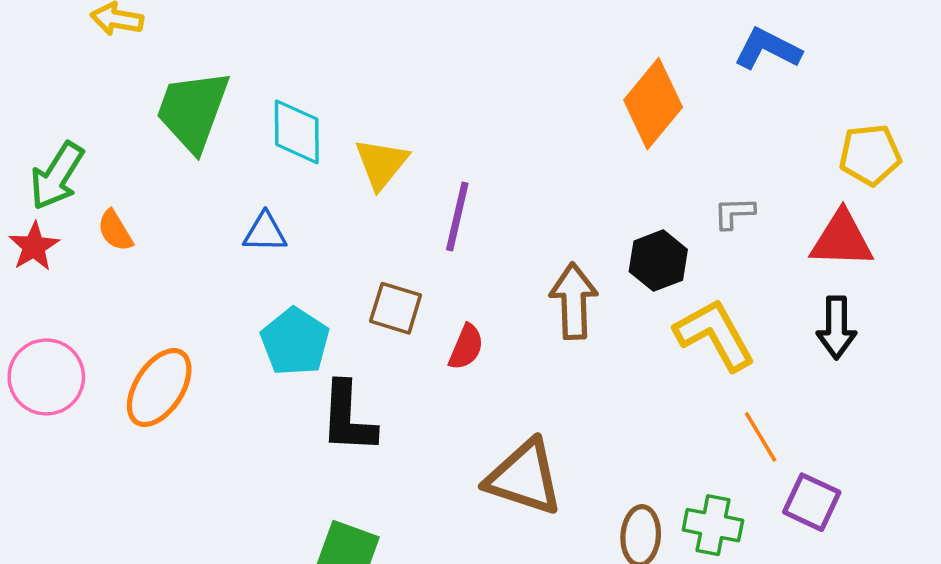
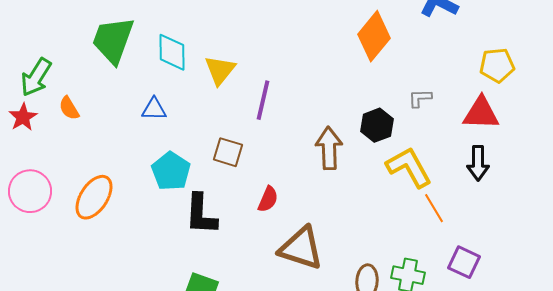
red semicircle: (466, 347) -> (268, 199), moved
orange line: (761, 437) -> (434, 208), moved

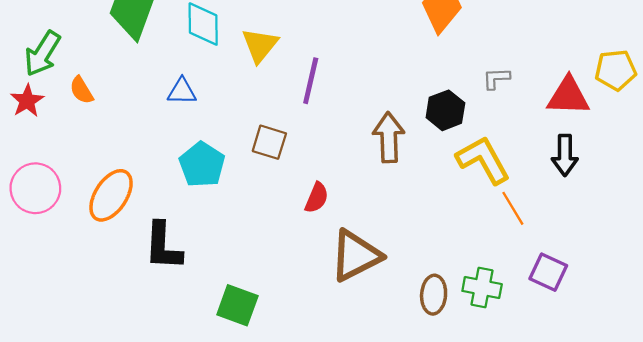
yellow pentagon: (497, 65) -> (616, 70), moved
black L-shape: (201, 214) -> (163, 246), moved
brown triangle: (301, 248) -> (356, 256), turned -45

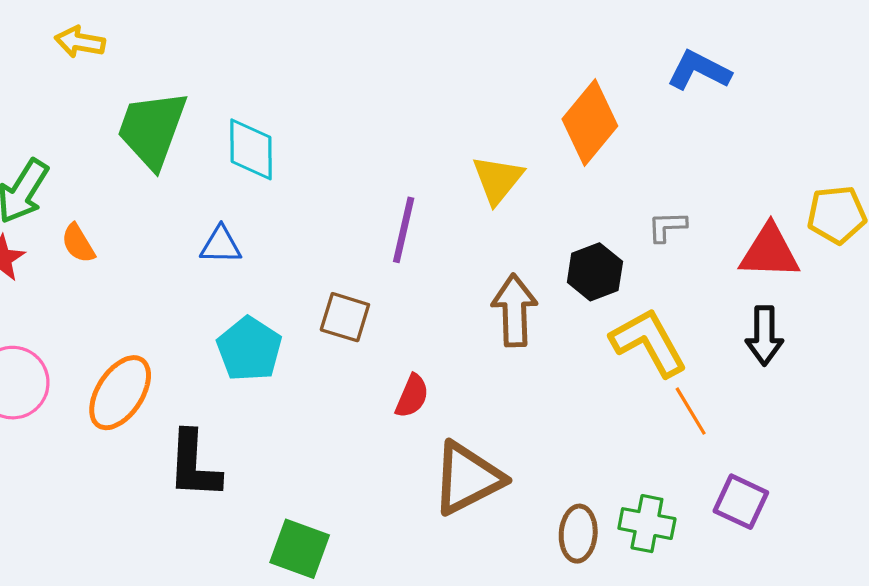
yellow triangle: (260, 45) -> (498, 180), moved

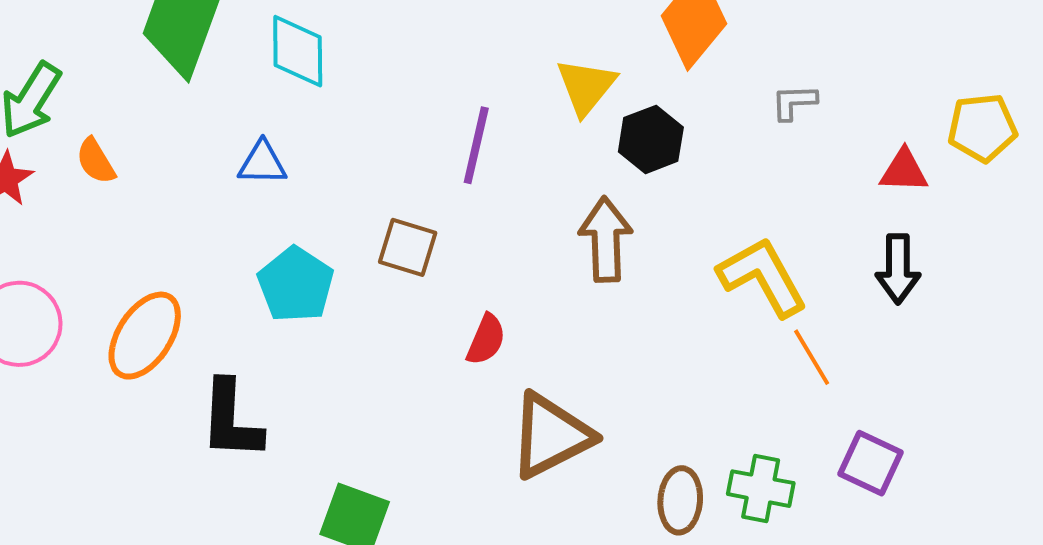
gray L-shape: (667, 227) -> (794, 102), moved
red triangle: (769, 252) -> (904, 171), size x0.7
black hexagon: (595, 272) -> (651, 139), moved

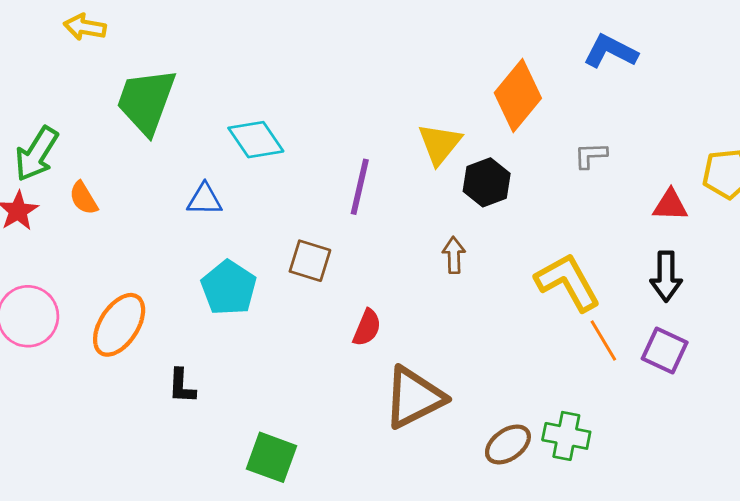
cyan diamond: (298, 51) -> (256, 140), moved, turned -34
brown arrow: (606, 239) -> (454, 255), size x0.6
black L-shape: (231, 420) -> (182, 386), size x0.6
purple square: (870, 463) -> (665, 350), moved
brown ellipse: (680, 500) -> (508, 444), turned 51

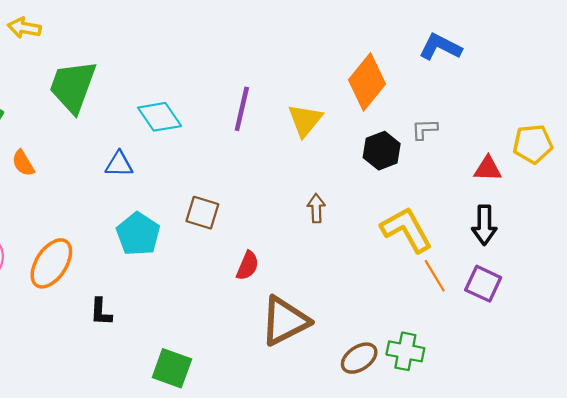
black hexagon: (487, 182) -> (382, 151), moved
purple line: (360, 187) -> (242, 109), moved

